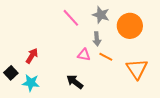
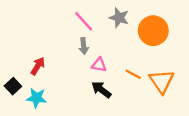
gray arrow: (97, 39) -> (84, 46), moved
orange line: (106, 57) -> (133, 74), moved
black arrow: (75, 82) -> (101, 90), moved

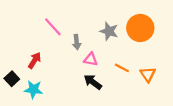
gray star: (119, 18) -> (109, 31), moved
pink line: (84, 21) -> (53, 27), moved
orange triangle: (162, 81) -> (148, 74), size x0.7

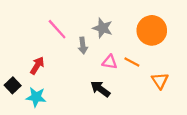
gray star: (109, 31) -> (103, 28), moved
pink triangle: (91, 59) -> (110, 62), moved
orange line: (122, 68) -> (132, 62), moved

